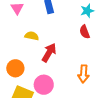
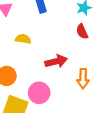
red arrow: (49, 53) -> (56, 61), moved, turned 48

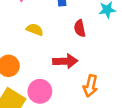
red semicircle: (82, 32) -> (80, 28), moved

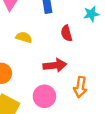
pink circle: (40, 91) -> (44, 96), moved

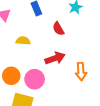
pink circle: (44, 96) -> (35, 79), moved

